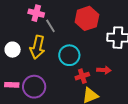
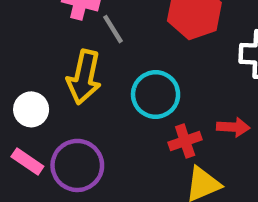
white circle: (13, 50) -> (31, 109), moved
pink rectangle: (12, 85) -> (27, 162), turned 32

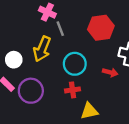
red arrow: (233, 127) -> (110, 72), moved
red cross: (185, 141) -> (73, 90), moved

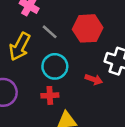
gray line: (60, 29) -> (50, 32), moved, turned -32

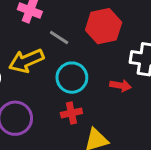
yellow arrow: (20, 47) -> (26, 61), turned 48

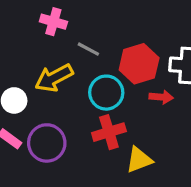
red hexagon: (104, 26) -> (139, 64), moved
red cross: (71, 113) -> (109, 132), size x1.4

